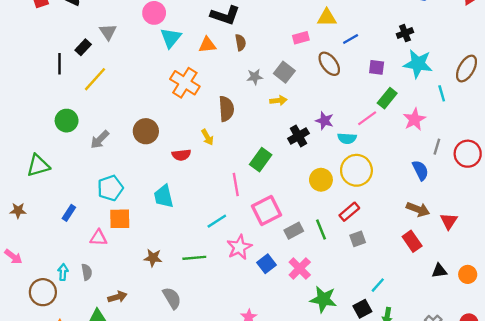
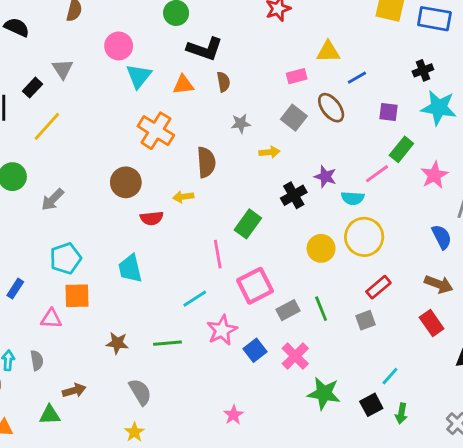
gray square: (284, 72) -> (294, 118), moved
brown circle: (146, 131) -> (126, 182), moved
yellow arrow: (207, 137) -> (183, 197), turned 112
red rectangle: (349, 212) -> (378, 287), moved

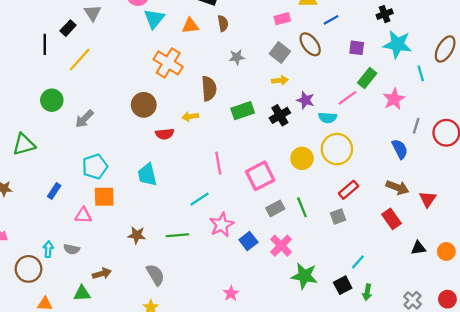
yellow arrow: (269, 152) -> (280, 80), moved
green rectangle: (248, 224) -> (243, 111), moved, turned 35
pink square: (255, 286) -> (260, 176), moved
gray semicircle: (37, 360) -> (72, 249), turned 112

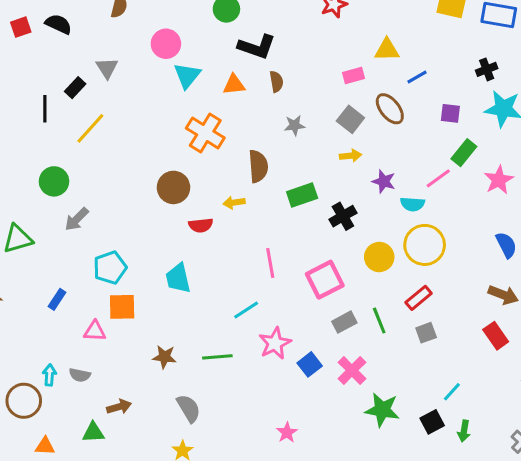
black cross: (280, 115) -> (343, 216), moved
gray arrow: (84, 119) -> (77, 219), moved
red rectangle: (349, 190) -> (419, 298), moved

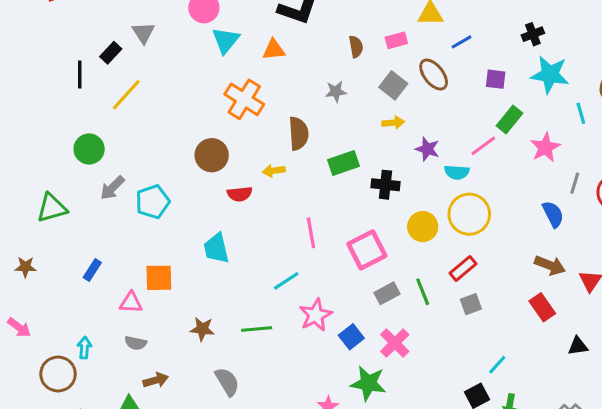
brown semicircle: (276, 82) -> (356, 47), moved
black cross: (343, 216) -> (385, 185), turned 36
cyan pentagon: (110, 268) -> (153, 202), moved
gray semicircle: (80, 375) -> (136, 343), moved
green star: (382, 410) -> (368, 383), moved

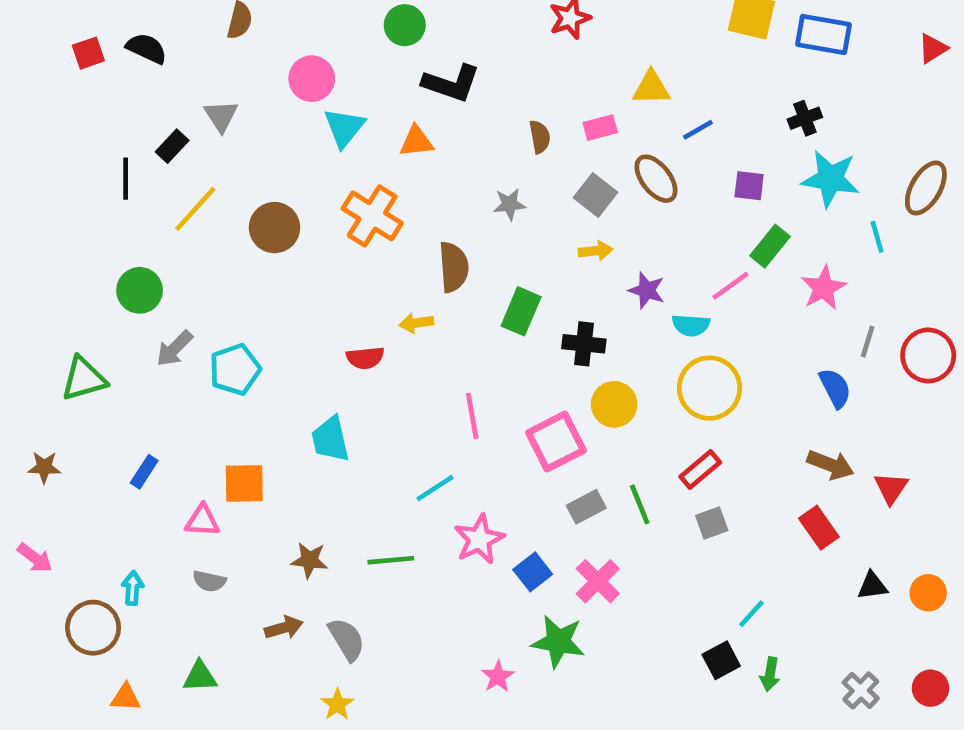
brown circle: (212, 155) -> (274, 228), moved
green rectangle: (344, 163) -> (521, 311), turned -48
yellow circle: (423, 227) -> (614, 404), moved
brown arrow: (156, 380) -> (284, 628), moved

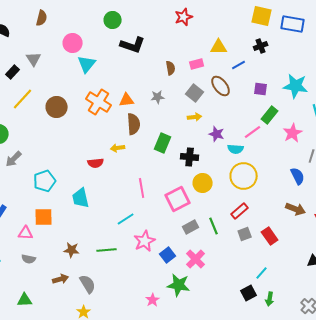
black cross: (805, 118) -> (261, 46), moved
orange triangle: (416, 141) -> (127, 100), moved
cyan pentagon: (235, 369) -> (45, 181), moved
red rectangle: (819, 528) -> (270, 236), moved

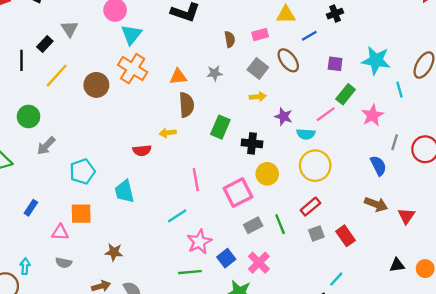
orange cross: (99, 102) -> (133, 69), moved
green line: (107, 250) -> (190, 272), moved

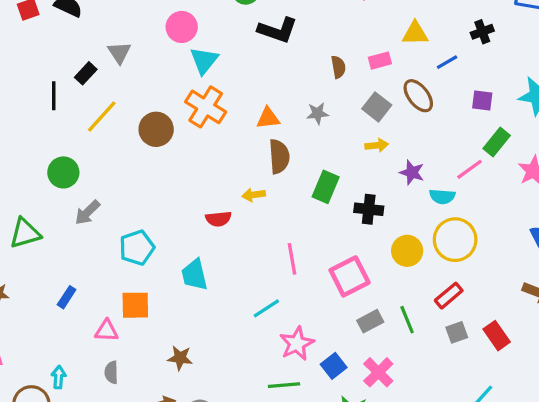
yellow circle: (267, 174) -> (407, 251), moved
gray semicircle: (64, 263) -> (111, 372), turned 77

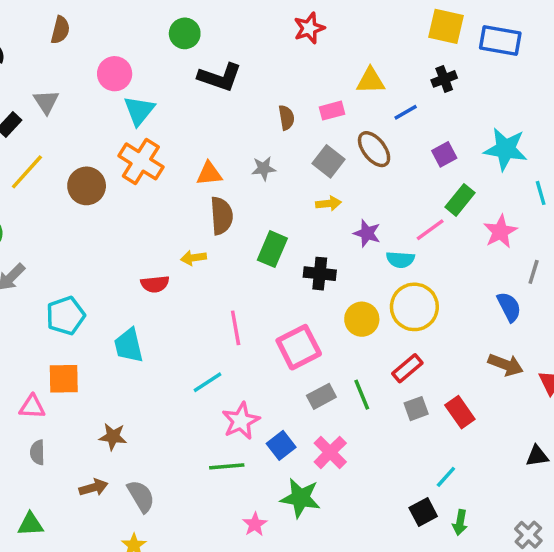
purple square: (482, 101) -> (444, 154), turned -35

